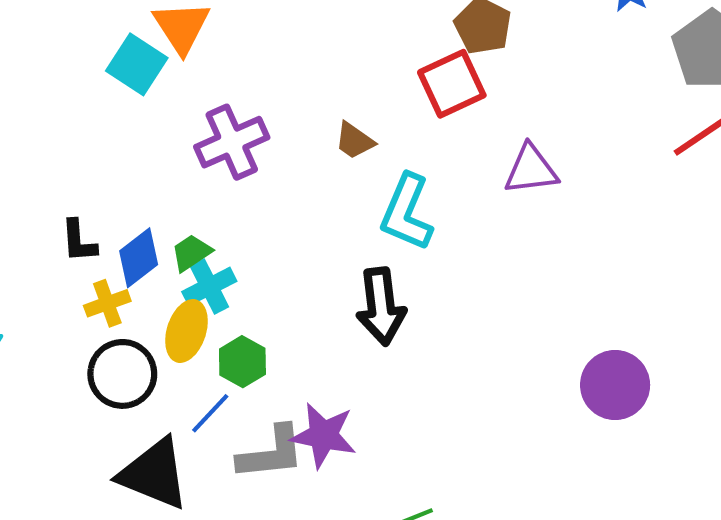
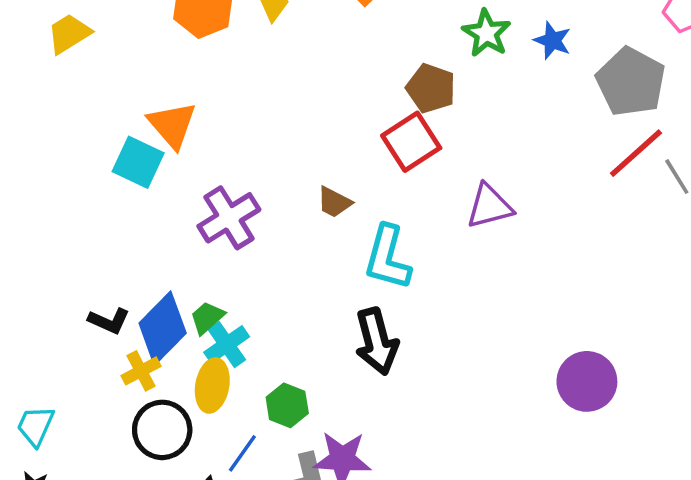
black L-shape: (79, 241) -> (109, 321), turned -54
blue diamond: (139, 258) -> (163, 328), size x1.4
green hexagon: (242, 362) -> (287, 405), moved

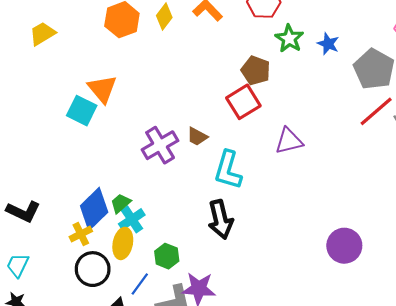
purple cross: (229, 218) -> (160, 145), moved
black L-shape: (109, 321) -> (23, 211), moved, size x1.4

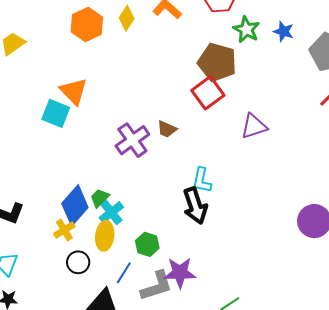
brown pentagon: (256, 70) -> (217, 62), size x1.4
cyan L-shape: (228, 170) -> (202, 180), moved, size x0.7
black circle: (93, 269) -> (78, 262), size x0.7

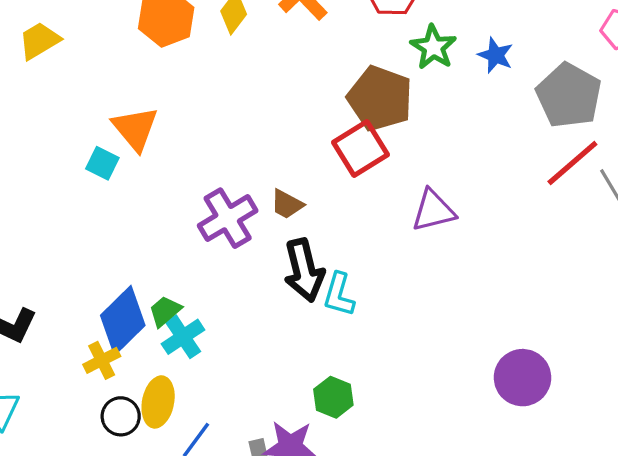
cyan square: (56, 113) -> (102, 163), size x0.7
black arrow: (195, 206) -> (304, 270), moved
yellow ellipse: (105, 236) -> (158, 402), moved
green hexagon: (147, 244) -> (333, 397), moved

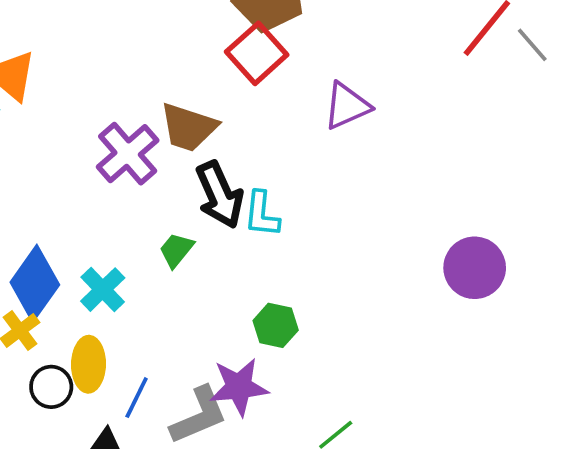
brown trapezoid: (287, 204) -> (188, 127), size x1.6
green trapezoid: (165, 311) -> (176, 250), moved

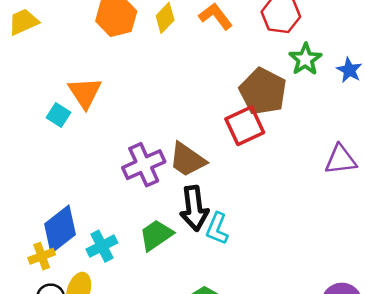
purple triangle: (347, 106) -> (341, 160), moved
green trapezoid: (176, 250) -> (156, 235), size x1.4

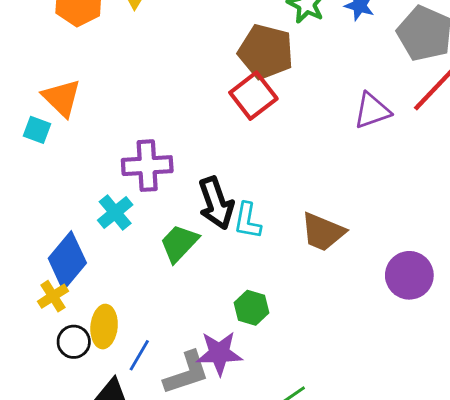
brown trapezoid: (187, 160) -> (323, 232), moved
purple cross: (144, 165) -> (147, 166), turned 33
cyan cross: (102, 246) -> (115, 213), moved

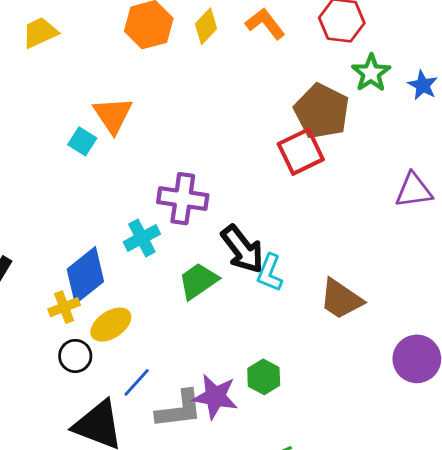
black arrow: (216, 203) -> (242, 249), turned -30
green hexagon: (251, 308) -> (264, 377), moved
yellow ellipse: (104, 327) -> (111, 325), moved, turned 39

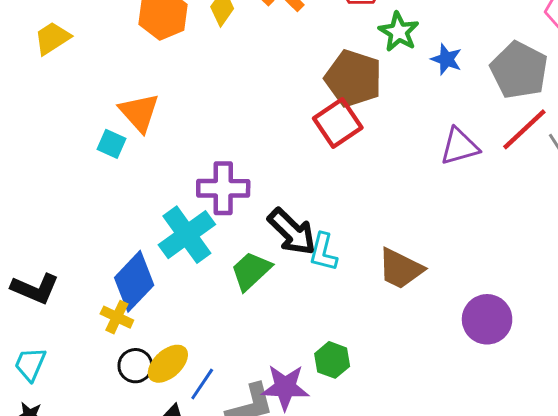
blue star: (423, 85) -> (446, 59), moved
cyan cross: (142, 238) -> (187, 235), size x1.5
yellow cross: (64, 307) -> (117, 317), turned -36
yellow ellipse: (111, 325) -> (168, 364), moved

